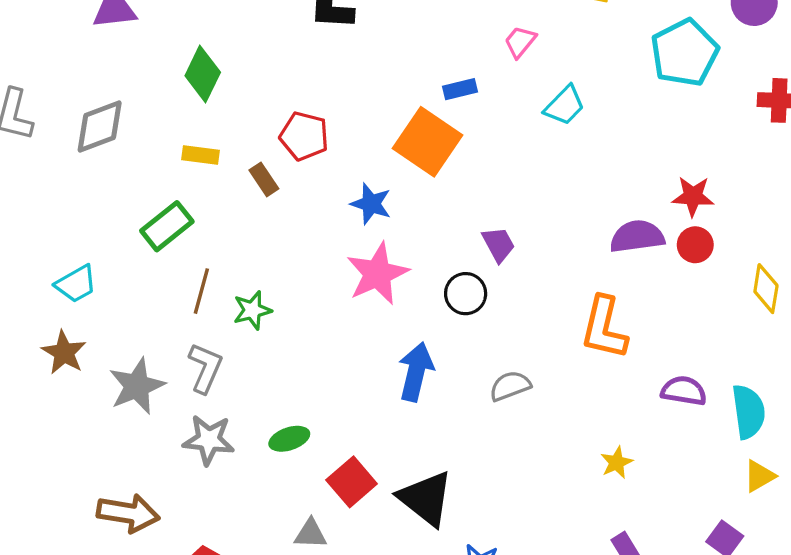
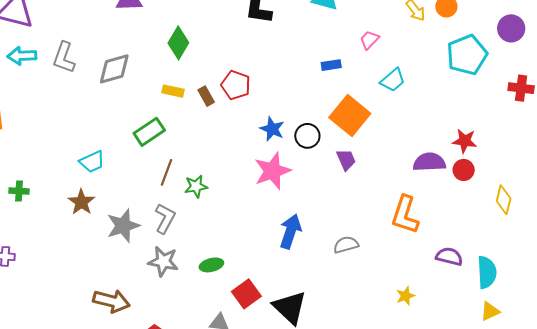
orange square: (428, 142) -> (350, 116), moved
brown rectangle: (264, 179) -> (206, 96), moved
black circle: (466, 294) -> (307, 136), moved

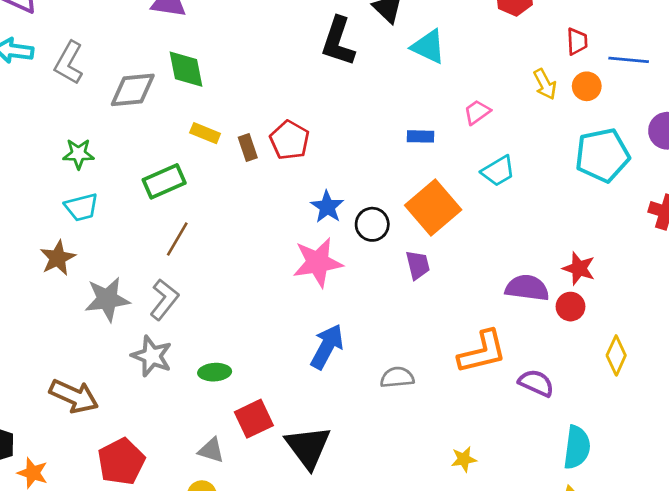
green diamond: (178, 43) -> (186, 69), moved, turned -52
green star: (196, 186) -> (78, 154), moved
orange L-shape: (405, 215) -> (482, 352), turned -132
purple semicircle: (449, 256) -> (536, 383), moved

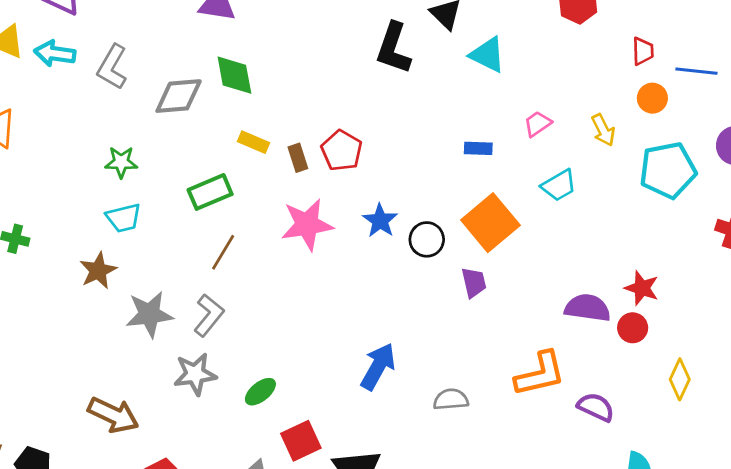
yellow arrow: (545, 84) -> (603, 130), moved
pink star: (318, 262) -> (307, 225), moved
gray star: (152, 356) -> (195, 374), turned -30
green ellipse: (215, 372) -> (260, 392), turned -36

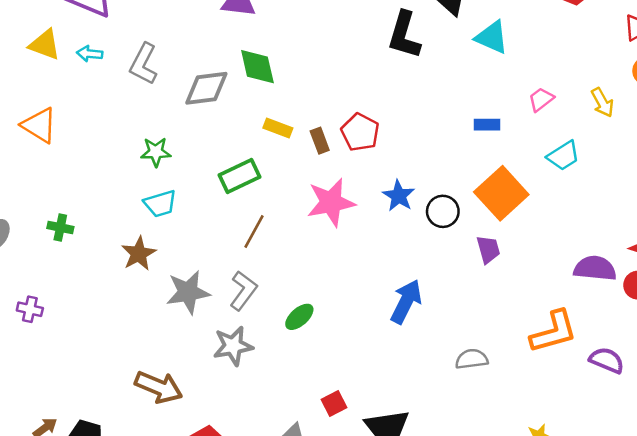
cyan arrow: (55, 54) -> (90, 54), size x0.7
blue arrow: (378, 366) -> (406, 302), moved
green ellipse: (260, 392) -> (299, 317), moved
red square: (301, 441) -> (334, 404), size x0.7

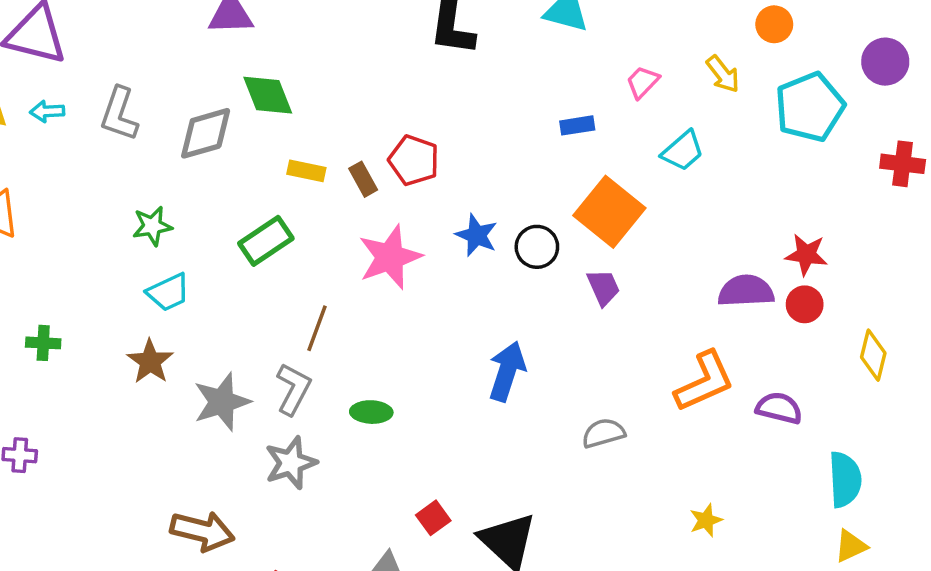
brown line: (254, 232) -> (317, 328), moved
green ellipse: (299, 317) -> (371, 412), turned 52

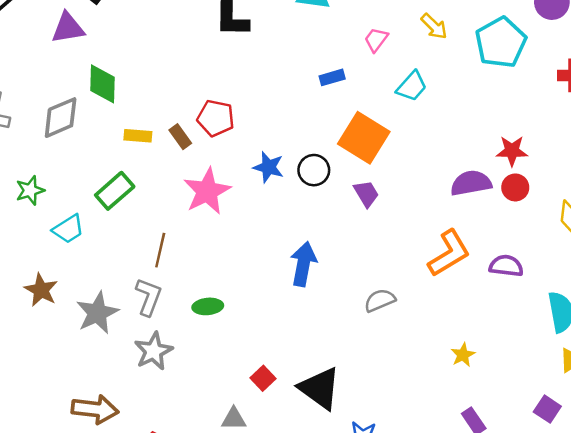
green diamond: (268, 95) -> (103, 84), turned 30
cyan trapezoid: (168, 292) -> (68, 229), moved

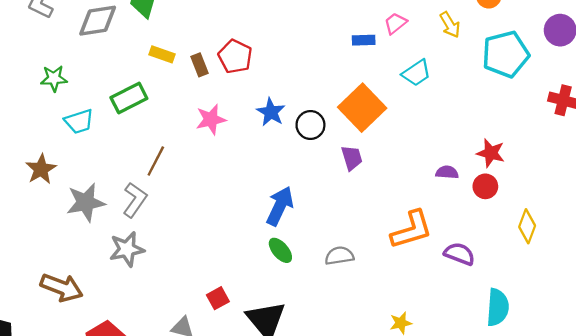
blue rectangle: (332, 77) -> (364, 40), moved
purple semicircle: (471, 183) -> (447, 172), size x0.6
pink star: (207, 191) -> (211, 119), size x0.7
green ellipse: (208, 306) -> (280, 250), moved, turned 40

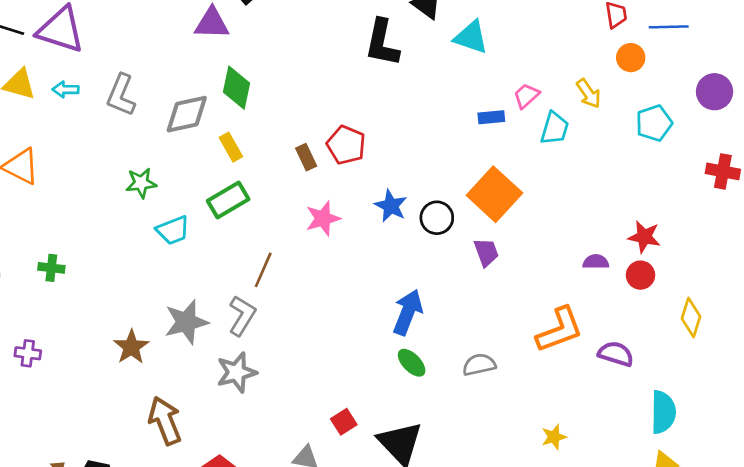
yellow rectangle: (162, 54) -> (231, 147), moved, turned 45
cyan pentagon: (506, 54) -> (654, 123), size x0.7
cyan trapezoid: (417, 73) -> (555, 128), moved, turned -36
brown star: (41, 169) -> (131, 347), moved
brown arrow: (62, 287) -> (165, 421), turned -129

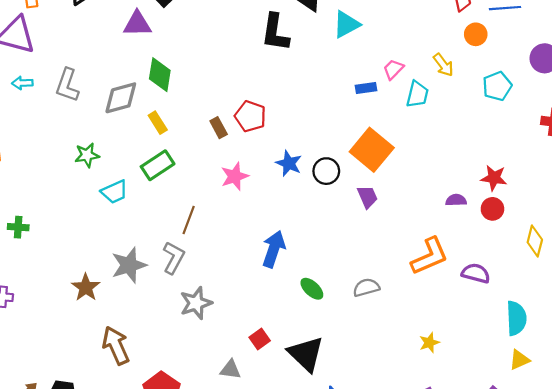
cyan triangle: (471, 37) -> (346, 24), turned -44
blue arrow: (408, 312) -> (274, 249), moved
gray star: (236, 372) -> (196, 303), moved

